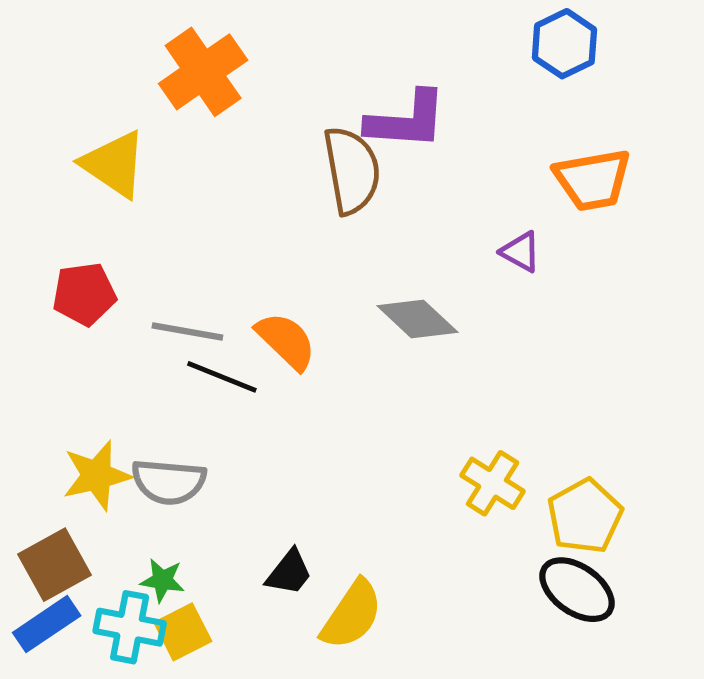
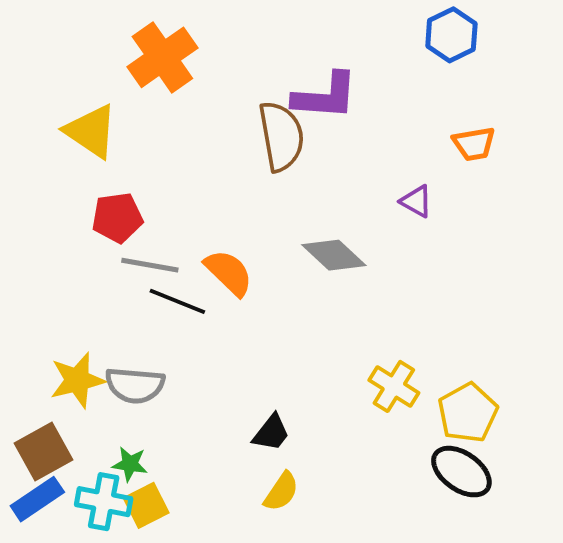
orange trapezoid: (593, 180) -> (474, 144), size x0.7
red pentagon: (84, 294) -> (117, 218), moved
black trapezoid: (289, 572) -> (271, 433), moved
yellow semicircle: (352, 615) -> (281, 492), size x0.7

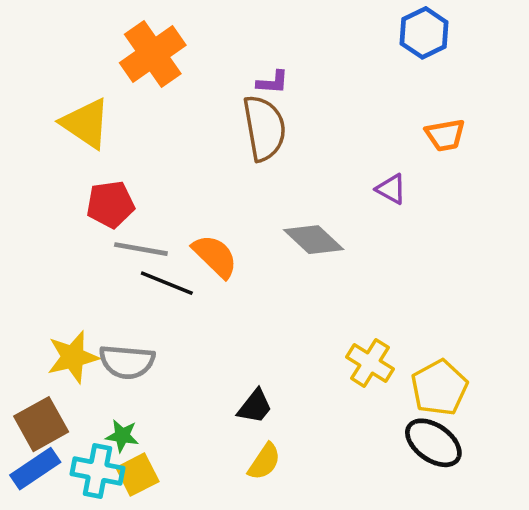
purple L-shape: (325, 96) -> (273, 82), moved, size x0.5

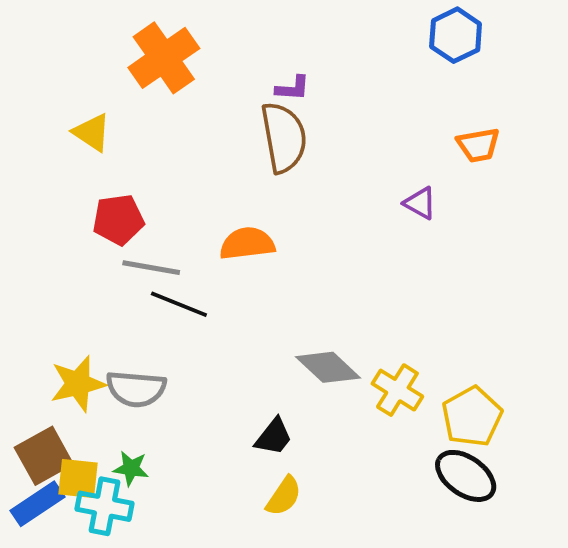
yellow triangle: (86, 123) -> (92, 132), size x0.7
gray diamond: (314, 240) -> (328, 367), moved
orange semicircle: (215, 256) -> (247, 244), moved, turned -51
yellow square: (137, 475) -> (78, 478), moved, turned 33

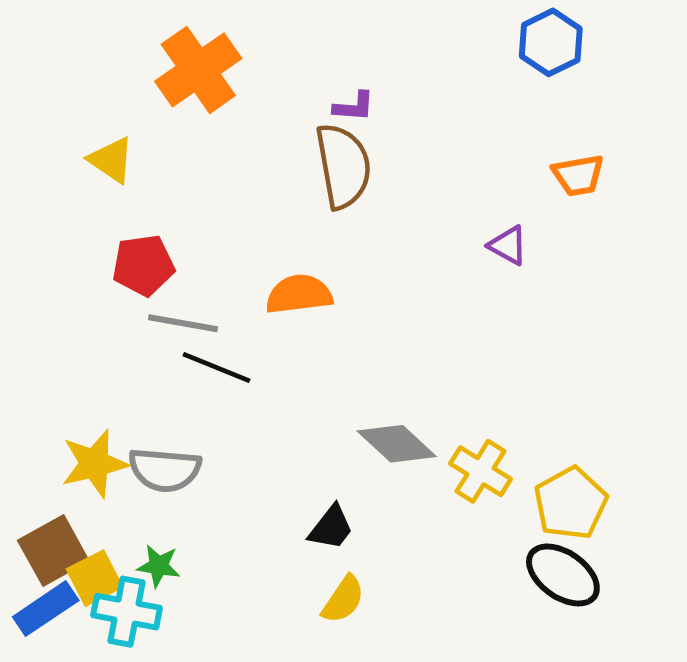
yellow square: (78, 478) -> (95, 578), turned -33

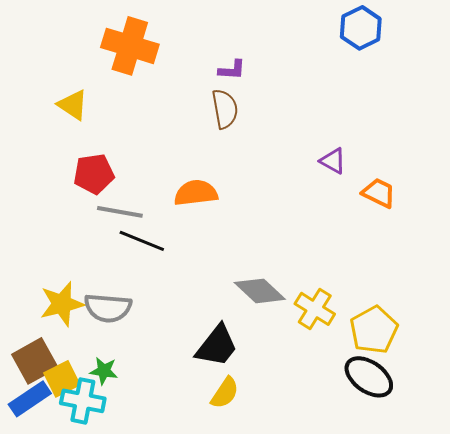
orange cross: (198, 70) -> (130, 46), turned -38
brown semicircle: (343, 166) -> (225, 109), size x0.7
orange trapezoid: (578, 175) -> (379, 193), moved, turned -144
black trapezoid: (331, 528) -> (217, 346), size x1.4

